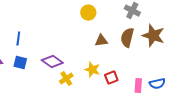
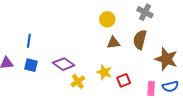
yellow circle: (88, 13) -> (107, 19), moved
brown star: (153, 36) -> (166, 59), moved

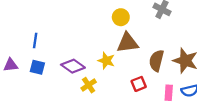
brown semicircle: (140, 40) -> (156, 61), moved
brown triangle: (113, 43) -> (127, 43), size x1.5
yellow star: (104, 72) -> (106, 61), moved

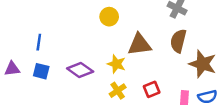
yellow circle: (121, 17) -> (109, 17), moved
brown semicircle: (156, 61) -> (178, 41), moved
yellow cross: (89, 85) -> (118, 91), moved

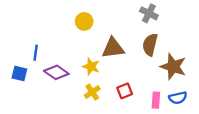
blue line: (39, 42) -> (36, 53), moved

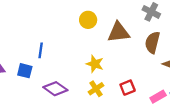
brown triangle: (113, 48) -> (119, 32), moved
purple diamond: (56, 72) -> (55, 89), moved
pink rectangle: (156, 100) -> (158, 97), turned 56

